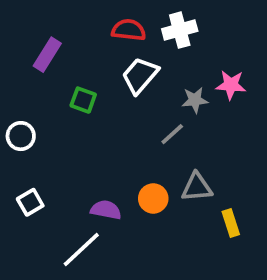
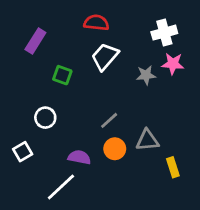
white cross: (180, 30) -> (164, 33), moved
gray line: (172, 134) -> (109, 120), moved
white circle: (21, 136) -> (45, 118), moved

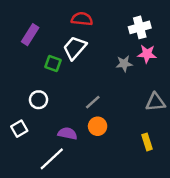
white trapezoid: (105, 57) -> (75, 48), moved
gray triangle: (147, 140) -> (155, 102), moved

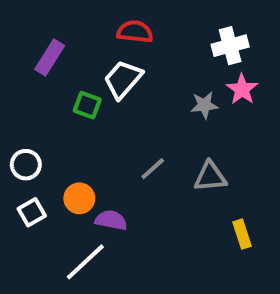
pink star: (147, 54) -> (242, 89), turned 30
white circle: (38, 100) -> (26, 165), moved
gray triangle: (155, 102) -> (210, 177), moved
orange circle: (98, 126) -> (79, 198), moved

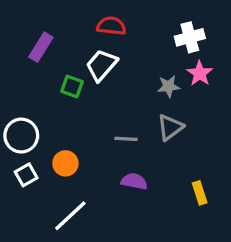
white circle: (26, 165) -> (21, 136), size x1.4
gray line: (153, 169) -> (126, 139), turned 45
gray triangle: (210, 177) -> (170, 127), moved, turned -32
purple semicircle: (111, 220) -> (134, 181), moved

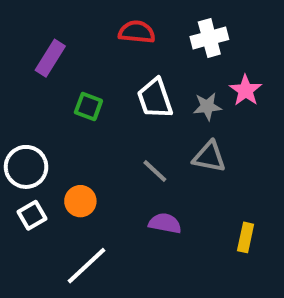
white cross: (190, 37) -> (209, 38), moved
white trapezoid: (101, 65) -> (155, 98), moved, turned -60
gray triangle: (170, 127) -> (209, 157), turned 48
gray line: (126, 139) -> (155, 171), turned 40
yellow rectangle: (200, 193) -> (246, 237), turned 30

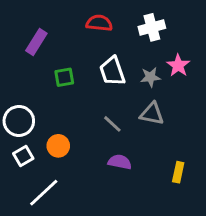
green square: (88, 106) -> (64, 77), turned -30
white line: (86, 266) -> (44, 193), moved

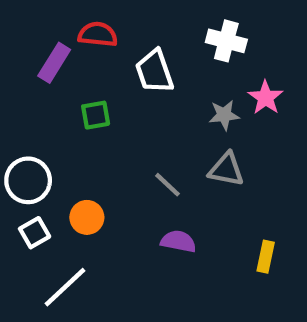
red semicircle: (99, 23) -> (98, 34), moved
white cross: (152, 27) -> (226, 41), turned 30
white trapezoid: (112, 71) -> (154, 71), moved

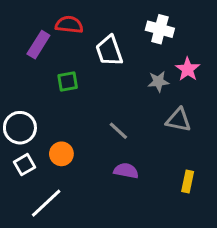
gray triangle: (226, 169) -> (178, 120), moved

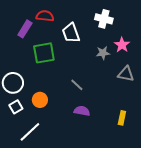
green square: (68, 82) -> (44, 53), size x1.6
gray triangle: (178, 120) -> (126, 74), moved

